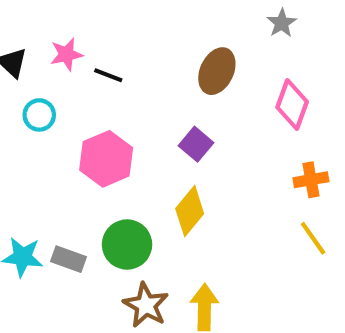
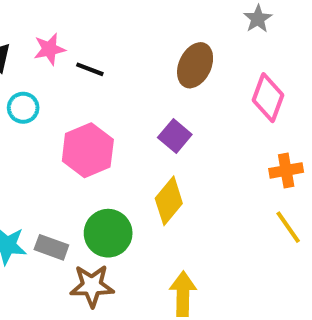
brown star: (146, 305) -> (92, 286), moved, turned -30

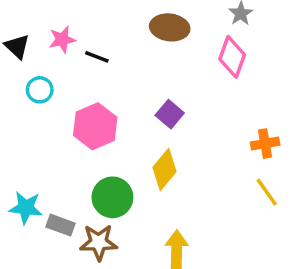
brown ellipse: (195, 65) -> (170, 27), moved, turned 72
pink diamond: (268, 98) -> (232, 57), moved
gray rectangle: (51, 247) -> (60, 225), moved

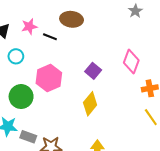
brown ellipse: (170, 27) -> (72, 19), moved
pink diamond: (232, 57) -> (131, 62), moved
green circle: (112, 197) -> (21, 97), moved

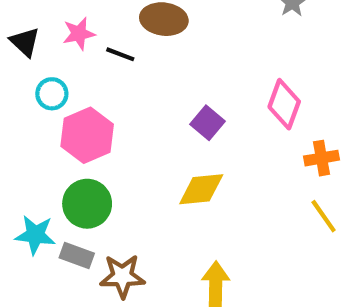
pink hexagon: (49, 78) -> (87, 135), moved
green circle: (21, 97) -> (87, 204), moved
yellow diamond: (90, 104) -> (201, 189), turned 45

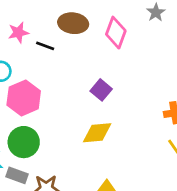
pink diamond: (284, 104) -> (116, 33), moved

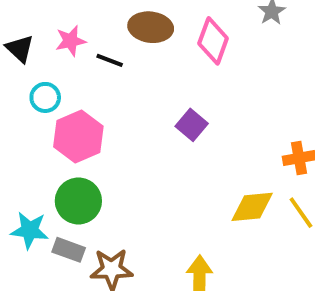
yellow diamond: (97, 133) -> (252, 207), moved

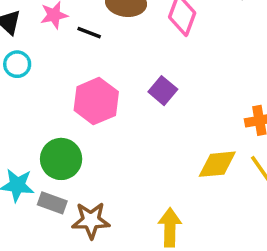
cyan circle: (45, 97) -> (17, 64), moved
pink hexagon: (78, 137) -> (96, 101), moved

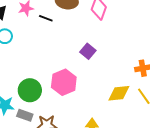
pink hexagon: (96, 101) -> (64, 82), moved

